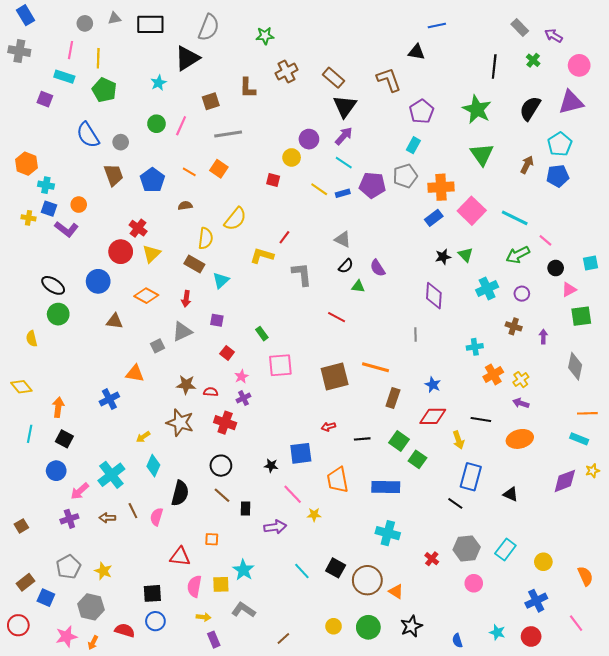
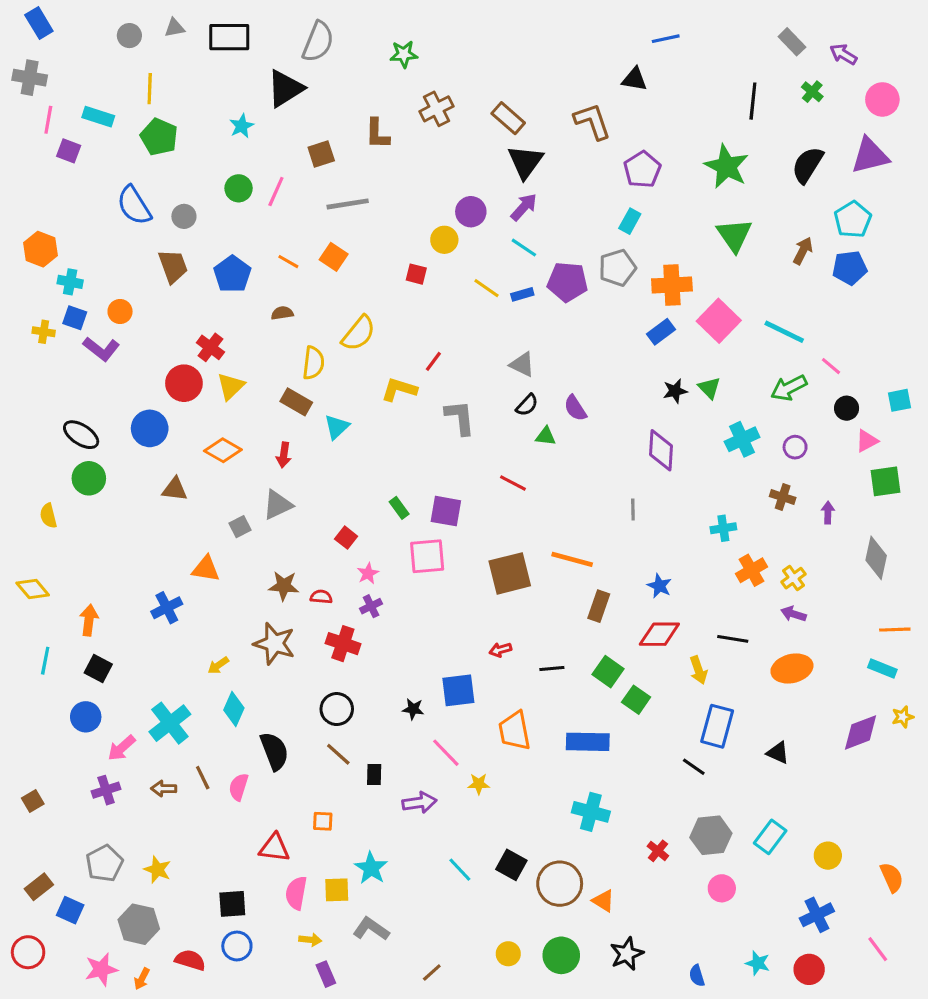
pink line: (70, 50) -> (48, 120), moved
purple square: (217, 320) -> (446, 511), moved, size x1.5
black semicircle: (180, 493) -> (274, 751), turned -35

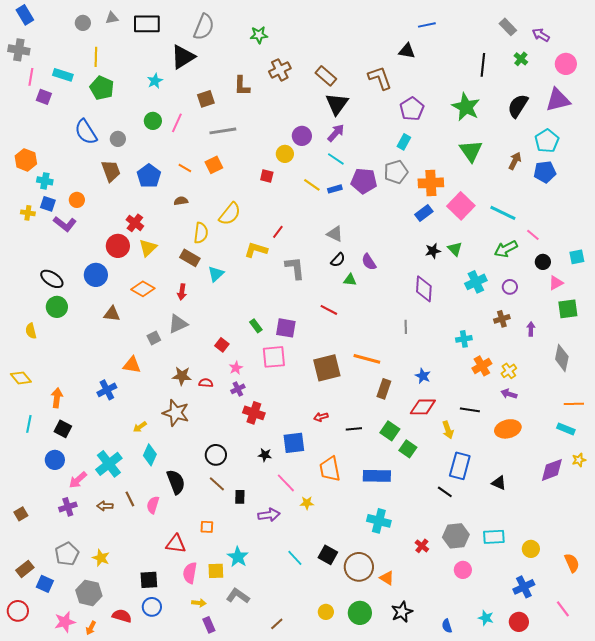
orange square: (334, 257) -> (214, 165), turned 30
brown cross: (783, 497) -> (502, 319), turned -35
red cross: (343, 644) -> (254, 413), moved
cyan rectangle: (770, 837) -> (494, 537), turned 50

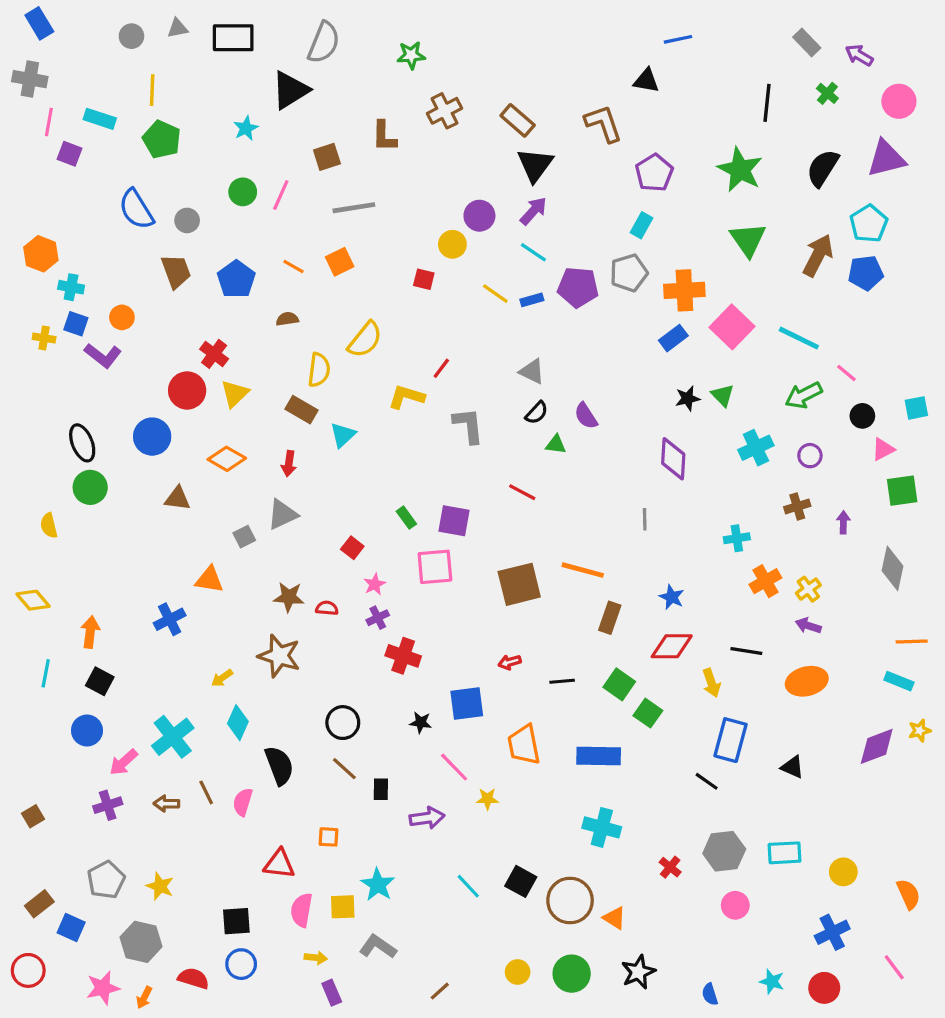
brown arrow: (515, 161) -> (818, 255), size x1.5
black ellipse: (52, 279) -> (82, 443), turned 35

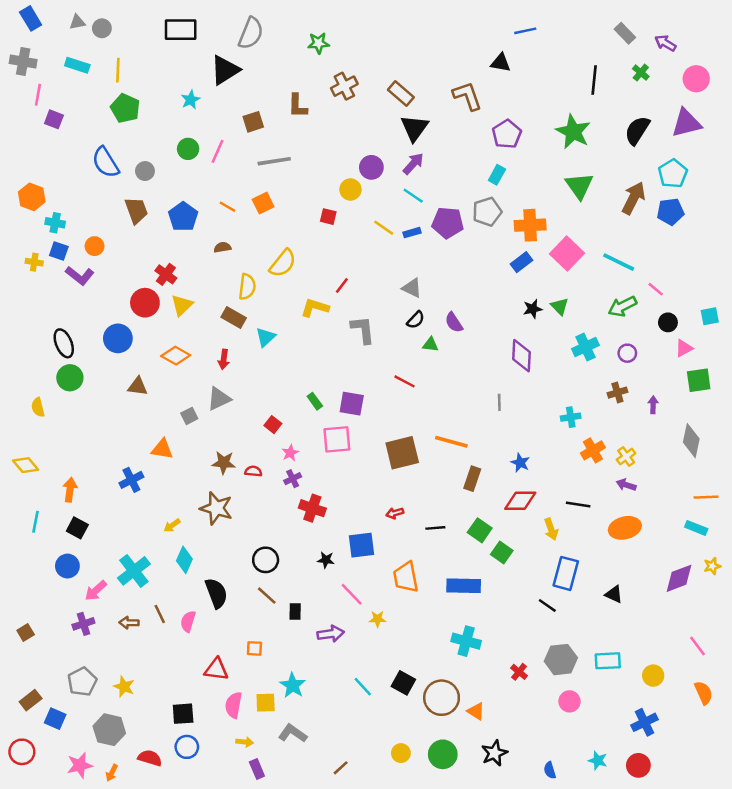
gray triangle: (178, 28) -> (77, 22), moved
cyan rectangle: (100, 119) -> (77, 65), moved
pink line: (894, 967) -> (697, 646), moved

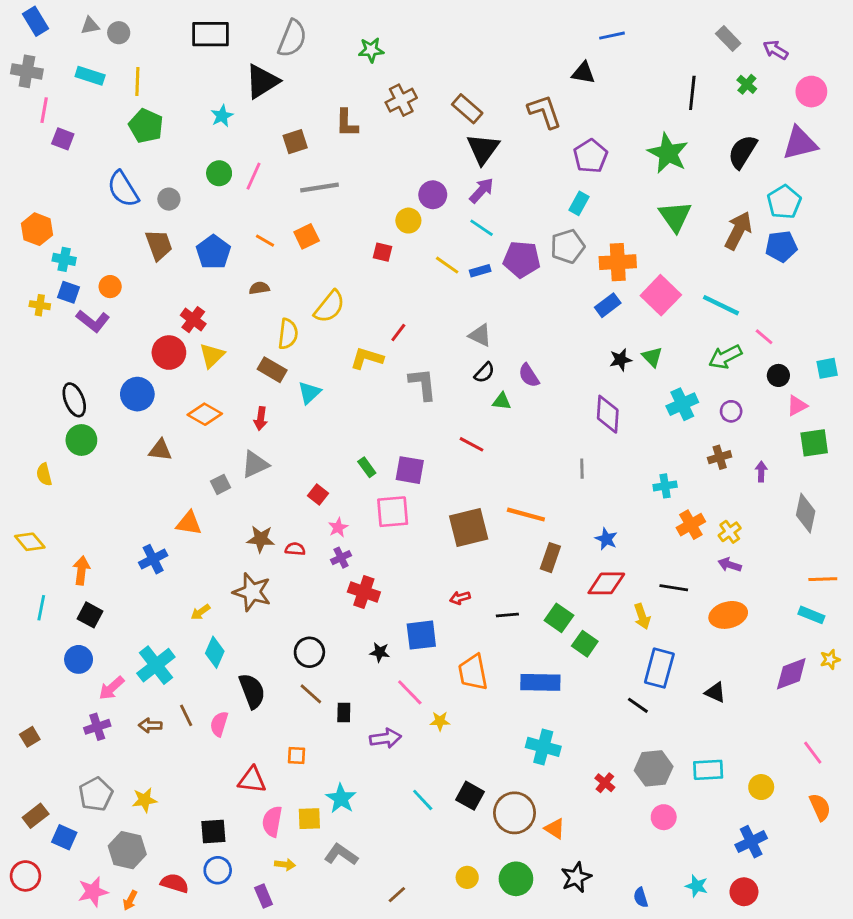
yellow star: (124, 687) -> (145, 800), turned -30
purple rectangle: (257, 769) -> (264, 896), moved

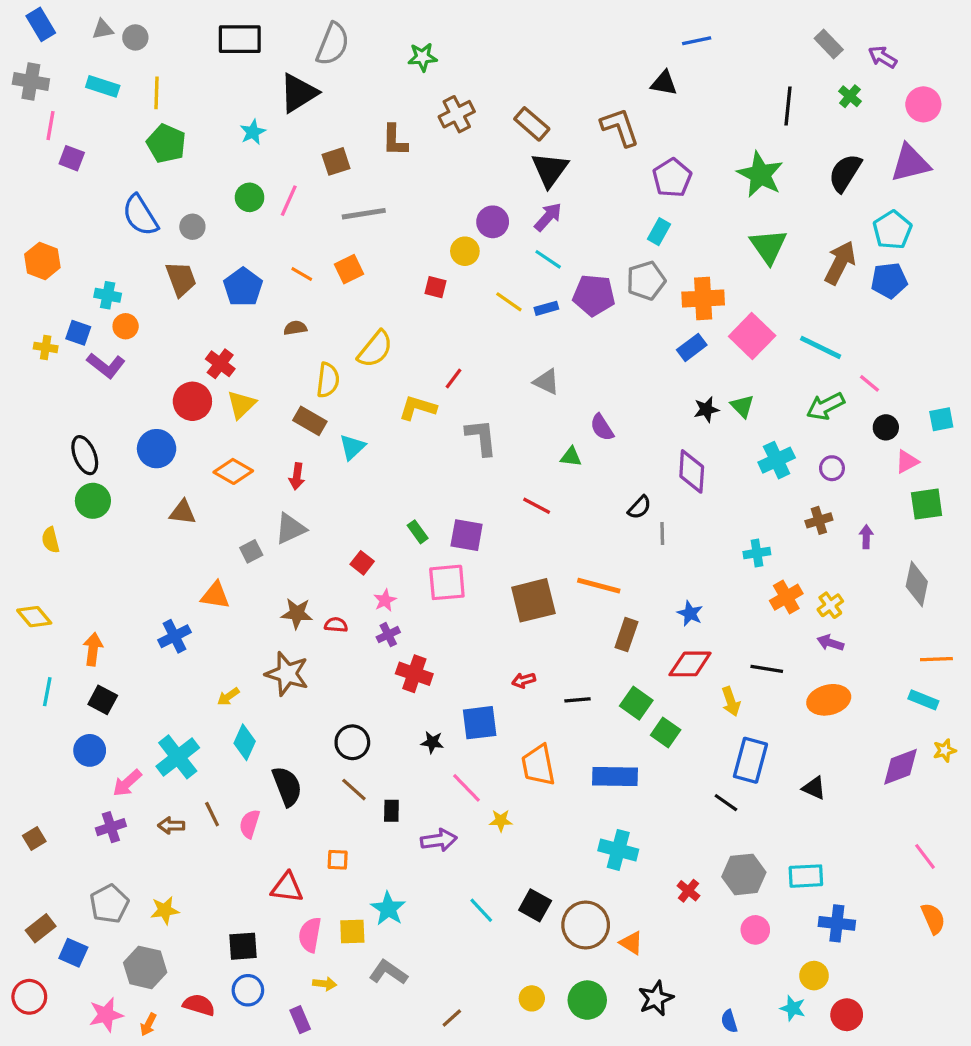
cyan cross: (64, 259) -> (108, 295), moved
black semicircle: (484, 373) -> (639, 507), moved
yellow circle: (761, 787) -> (814, 976), moved
blue cross: (751, 842) -> (837, 923), moved, turned 32

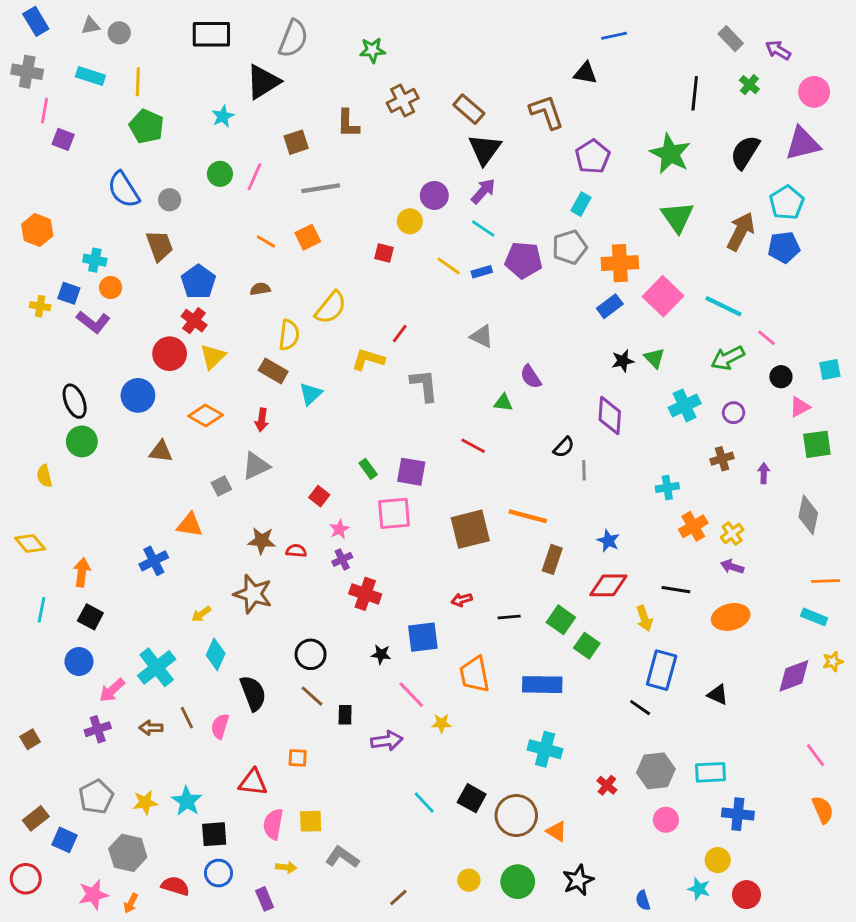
blue pentagon: (243, 287) -> (198, 282), moved
cyan star: (388, 909) -> (187, 801), moved

